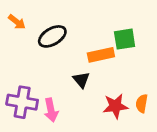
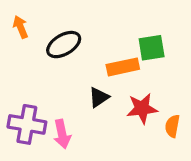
orange arrow: (17, 22) -> (21, 27), turned -150
black triangle: (81, 80) -> (99, 97), turned 36
red star: (115, 106) -> (142, 108), moved

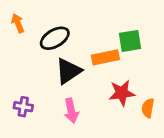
black triangle: (99, 97) -> (68, 71), moved, size x1.5
purple cross: (27, 124) -> (23, 107), size x0.6
pink arrow: (62, 134) -> (71, 111), moved

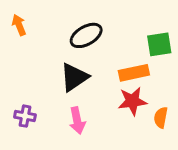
black ellipse: (55, 38) -> (86, 35), moved
green square: (130, 41) -> (159, 44), moved
orange rectangle: (105, 57) -> (134, 73), moved

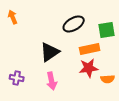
black ellipse: (86, 35) -> (74, 24), moved
orange semicircle: (161, 118) -> (108, 79), turned -104

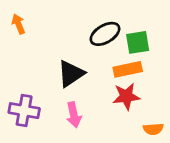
green square: (107, 30) -> (138, 42), moved
purple cross: (17, 78) -> (24, 111), size x1.5
orange semicircle: (108, 79) -> (153, 129), moved

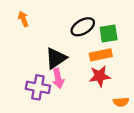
orange arrow: (18, 24) -> (23, 19), moved
purple cross: (24, 111) -> (38, 87), moved
pink arrow: (74, 115) -> (58, 78), moved

